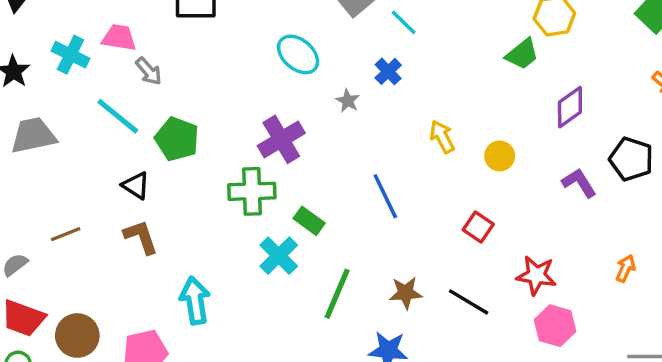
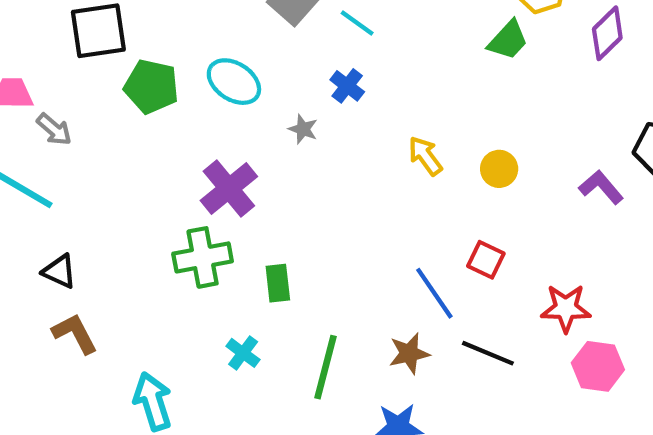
purple diamond: (570, 107) -> (607, 33), moved
green pentagon: (177, 139) -> (151, 87), moved
blue line: (385, 196) -> (434, 293), moved
green rectangle: (309, 221) -> (278, 283), turned 56
cyan cross: (279, 256) -> (243, 353), moved, size x0.7

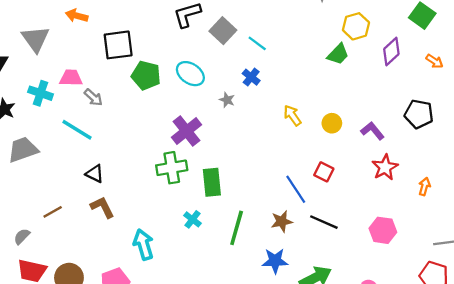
purple L-shape: (601, 187) -> (372, 131), moved
green rectangle: (278, 283) -> (212, 182), size x1.4
red star: (566, 308) -> (385, 167), moved, turned -30

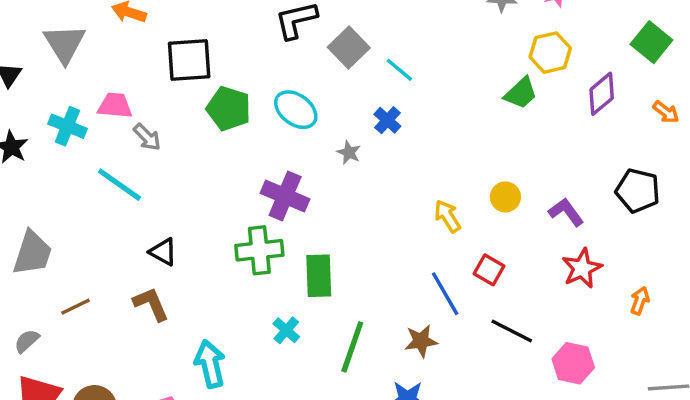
yellow arrow: (292, 115) -> (448, 216), moved
purple cross: (187, 131) -> (285, 196), turned -32
gray trapezoid: (23, 150) -> (32, 253), moved, turned 124
black triangle: (95, 174) -> (163, 252), moved
black line: (324, 222) -> (512, 331), moved

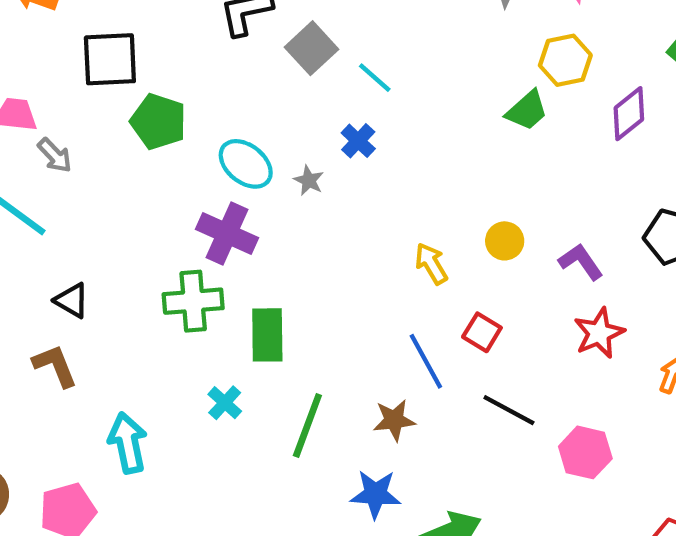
cyan ellipse: (296, 110) -> (246, 164), moved

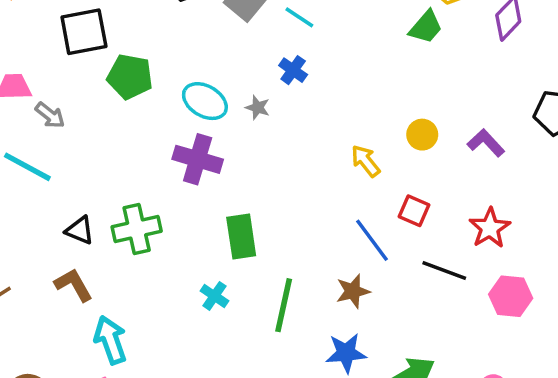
green cross: (193, 301) -> (137, 229), moved
red star: (599, 333) -> (490, 228), moved
cyan arrow: (128, 443) -> (110, 340), moved

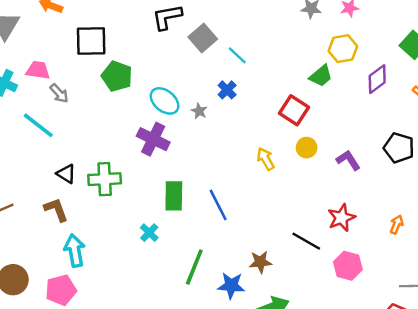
red square: (414, 211) -> (294, 110), moved, size x1.4
blue line: (372, 240) -> (218, 205), moved
brown star: (353, 291) -> (260, 262), moved
green line: (284, 305) -> (194, 267), moved

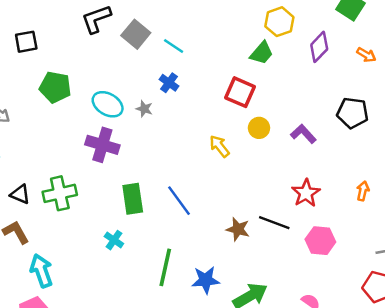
black square: (91, 41) -> (26, 42), moved, size x0.7
brown star: (260, 262) -> (238, 229), moved, turned 30

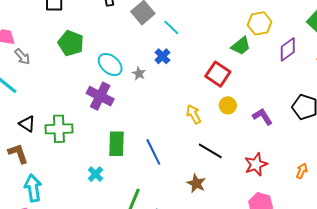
black line: (274, 223) -> (210, 151), moved

